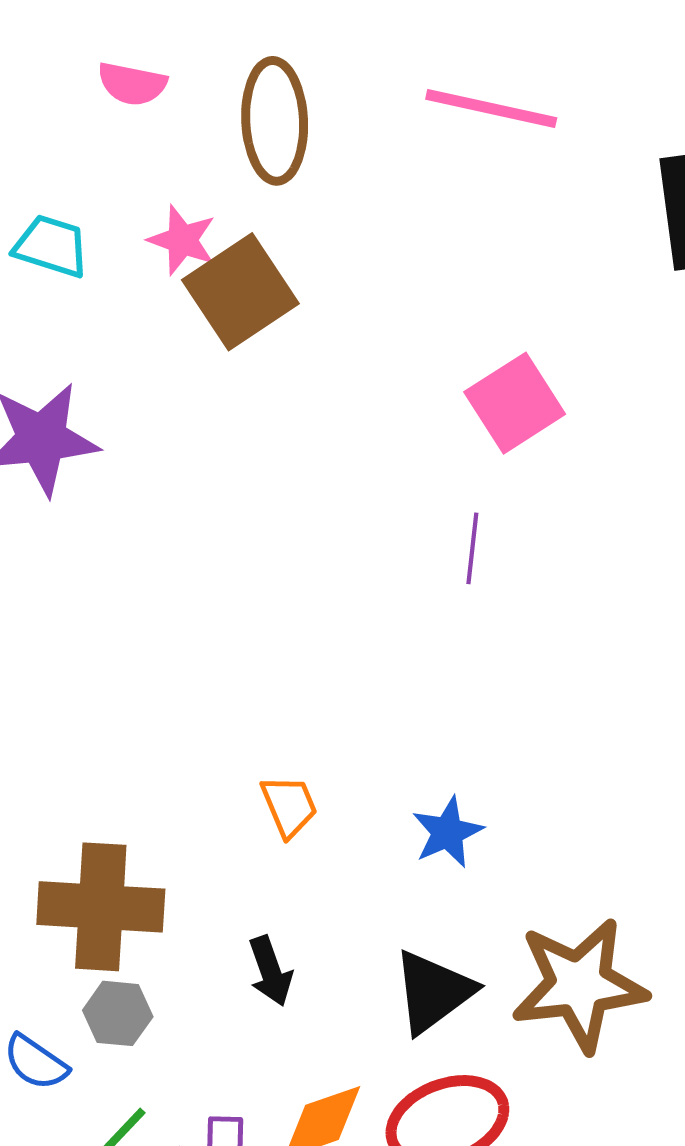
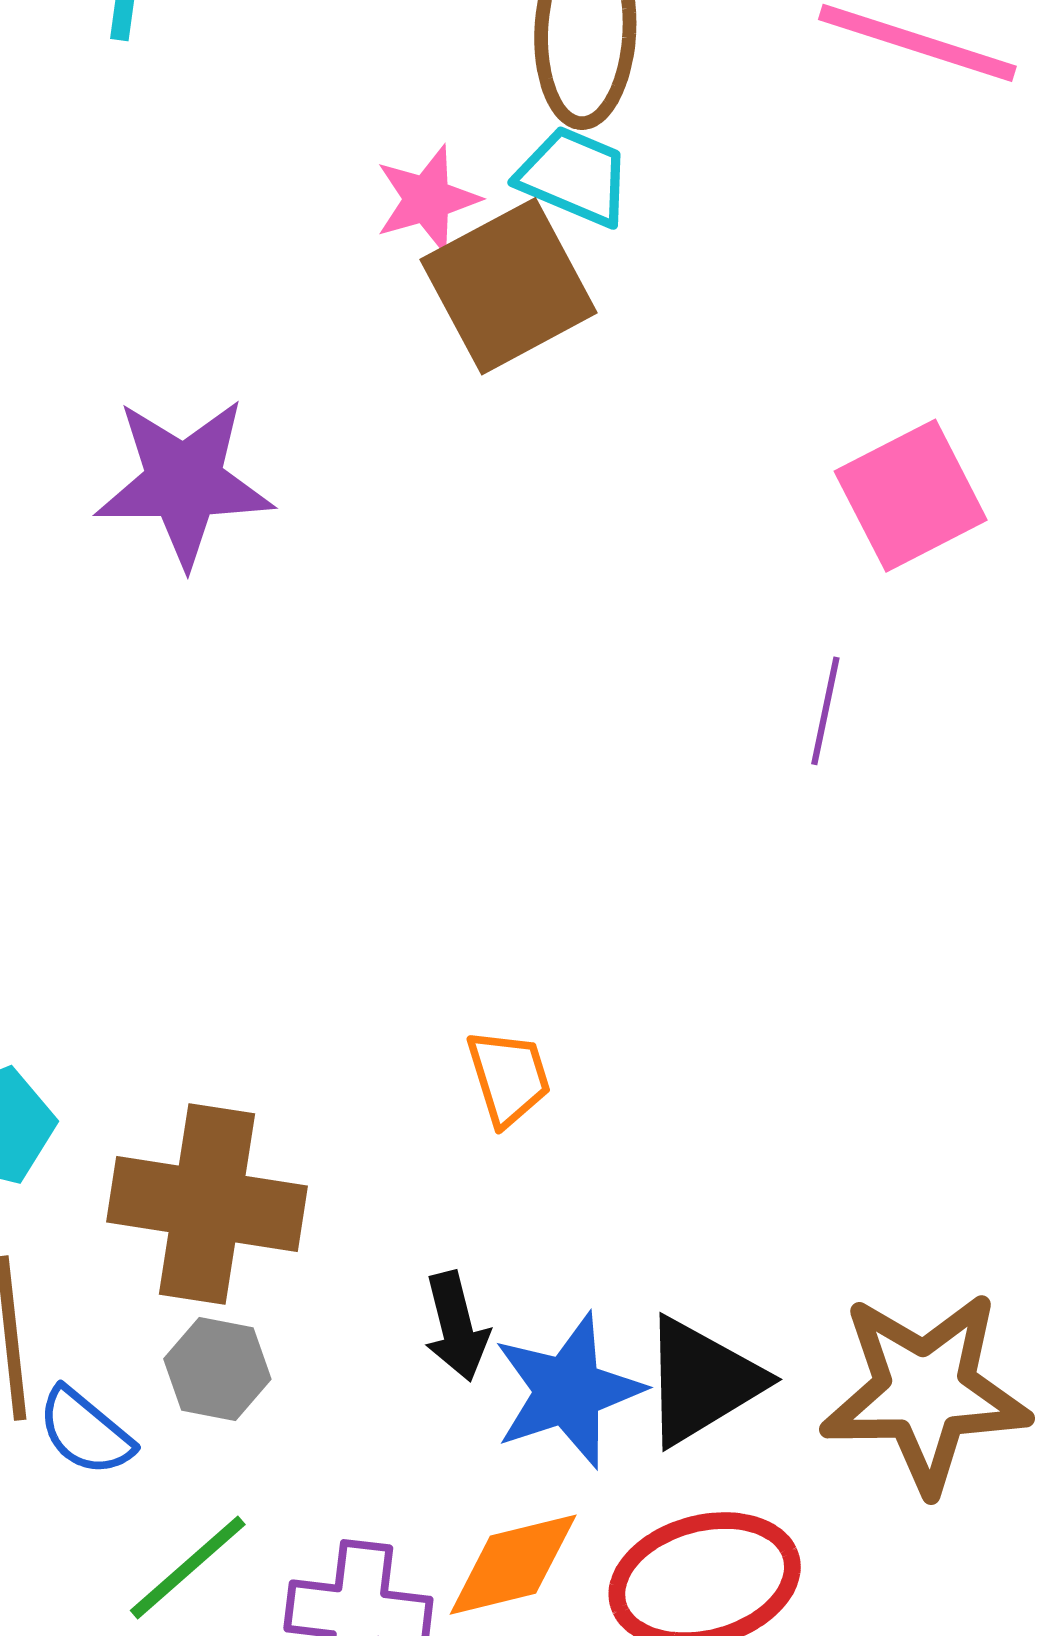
pink star: (182, 240) -> (427, 199), turned 30
cyan trapezoid: (51, 246) -> (574, 176), moved
blue star: (448, 832) -> (568, 1391), moved, size x1.4

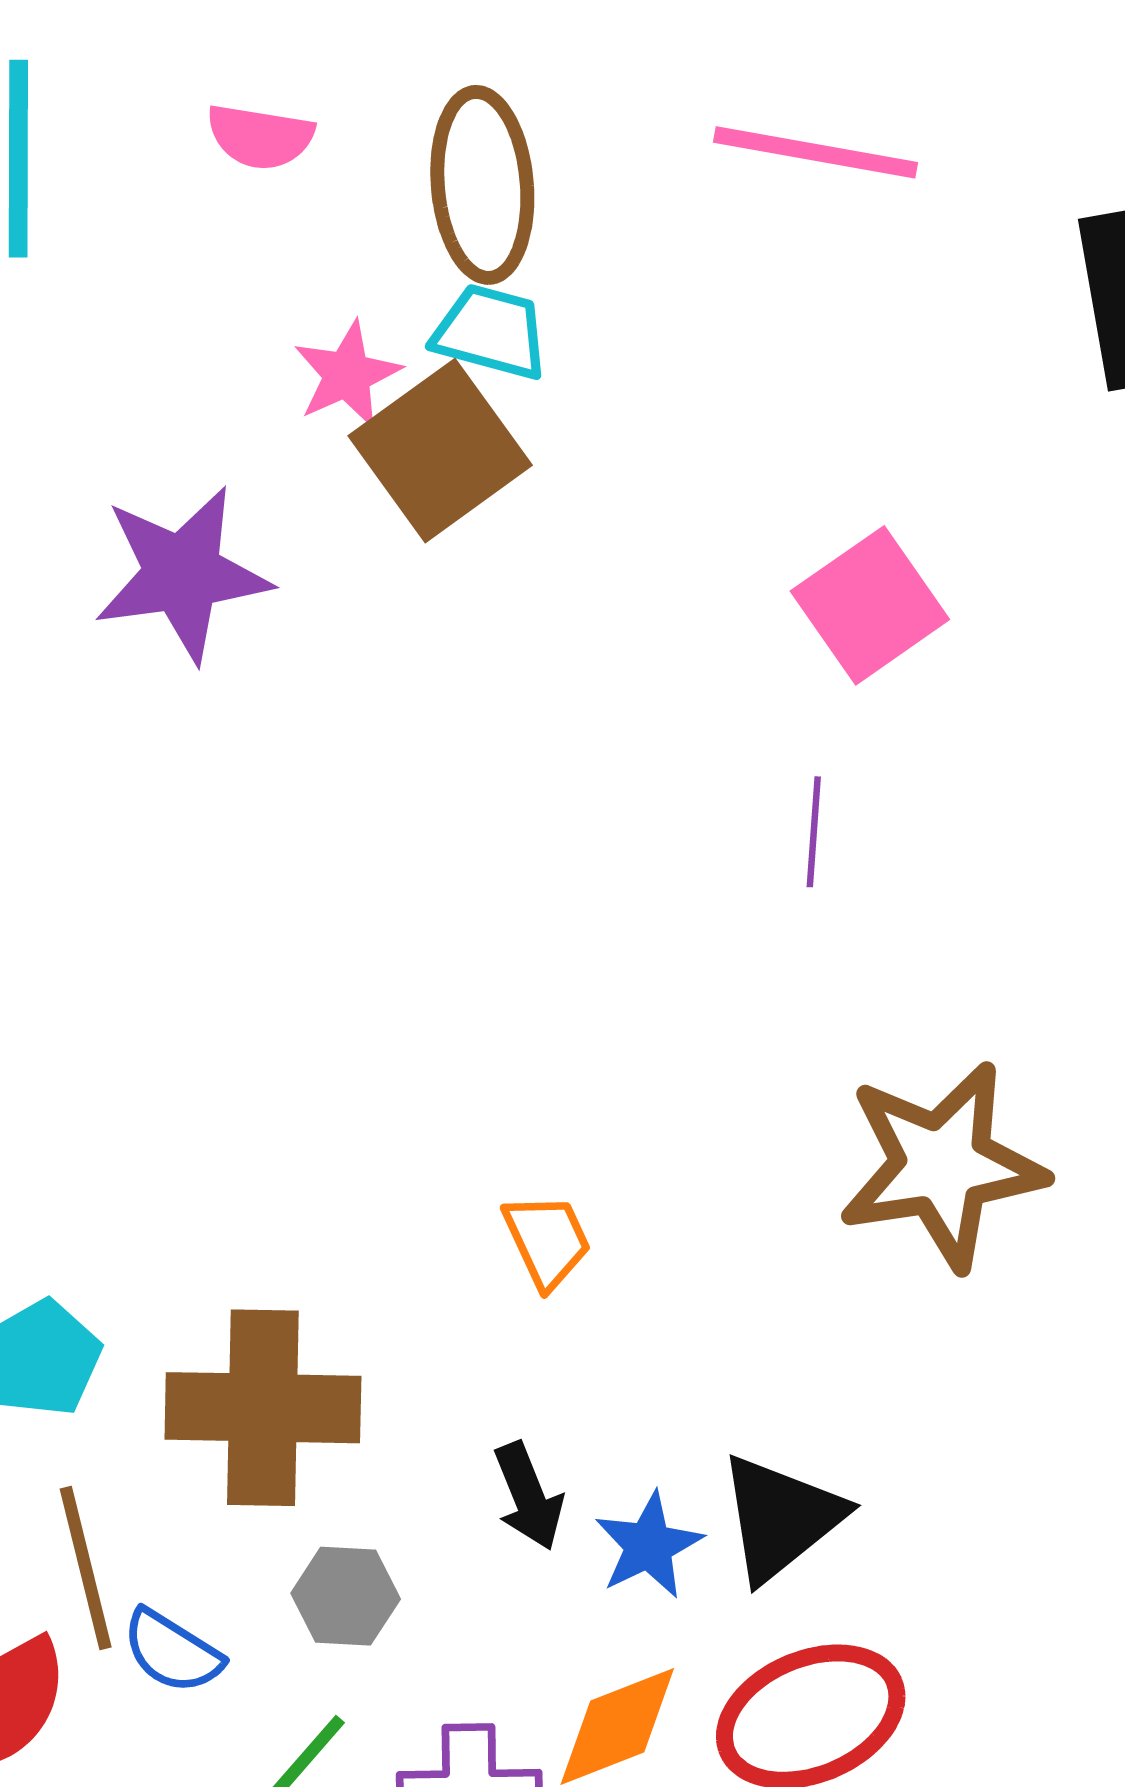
purple star: (184, 482) -> (182, 574), moved
gray hexagon: (217, 1369) -> (346, 1596), moved
blue star: (568, 1391) -> (649, 1545), size x0.7
brown star: (925, 1392) -> (942, 1165), moved

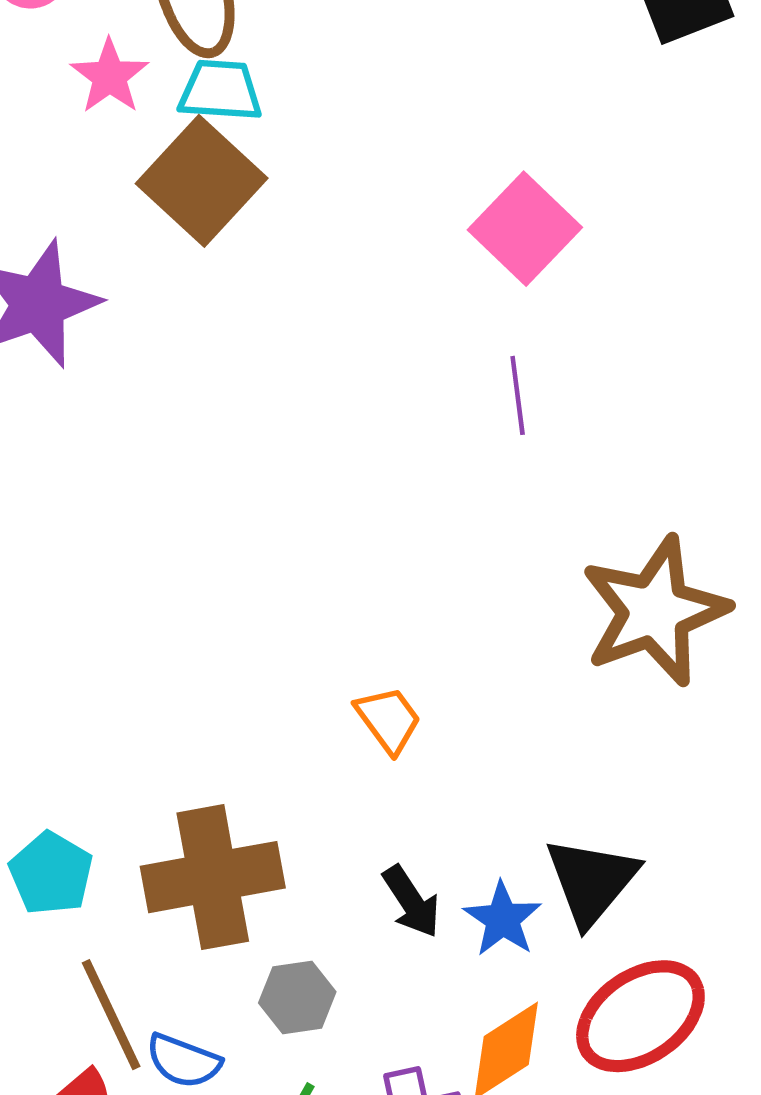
pink star: (347, 375) -> (110, 76), moved

